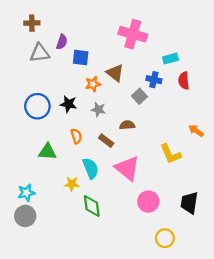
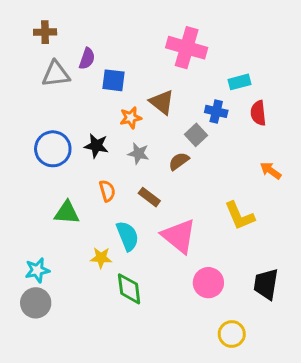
brown semicircle: (127, 125) -> (179, 161), moved, turned -32
orange arrow: (196, 131) -> (271, 171), moved

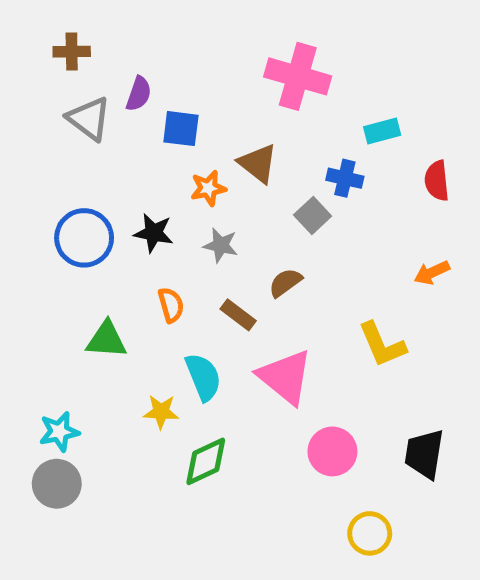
gray triangle: (56, 74) -> (89, 119), turned 44
red semicircle: (258, 113) -> (437, 181), moved
brown semicircle: (179, 161) -> (285, 283), moved
orange arrow: (271, 171) -> (432, 273), turned -60
green diamond: (129, 289) -> (206, 461), turned 72

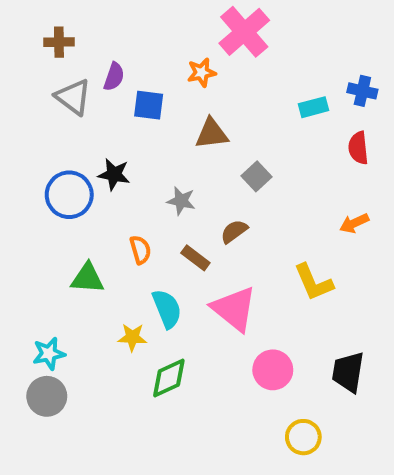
pink cross: (298, 76) -> (244, 32), moved, turned 33
brown triangle: (258, 163) -> (212, 134), turned -45
blue cross: (345, 178) -> (362, 91), moved
orange star: (208, 188) -> (202, 73), moved
black star: (154, 233) -> (114, 174), moved

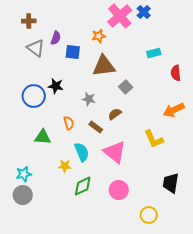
blue cross: (362, 91) -> (144, 12), moved, turned 32
brown triangle: (212, 134) -> (104, 66), size x1.4
orange arrow: (354, 223) -> (174, 110), size x1.5
pink circle: (273, 370) -> (119, 190), moved

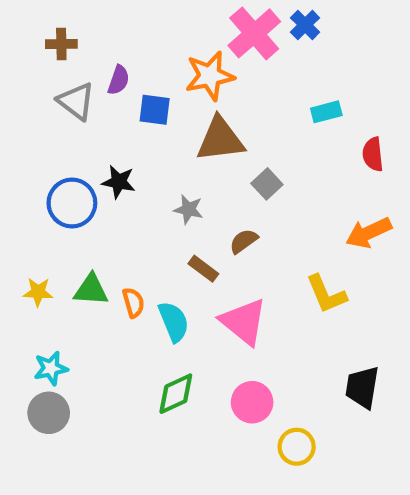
orange star: (99, 36) -> (210, 76), size x1.6
orange semicircle: (69, 123) -> (133, 303), moved
yellow star: (65, 166) -> (38, 292), moved
yellow circle: (149, 215) -> (297, 447), moved

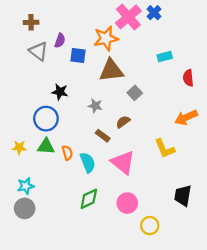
blue circle: (72, 203) -> (46, 119), moved

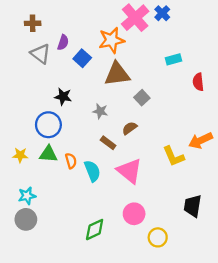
blue square: (78, 55) -> (82, 58), turned 35
orange arrow: (186, 118) -> (201, 141), moved
green diamond: (89, 199) -> (95, 230), moved

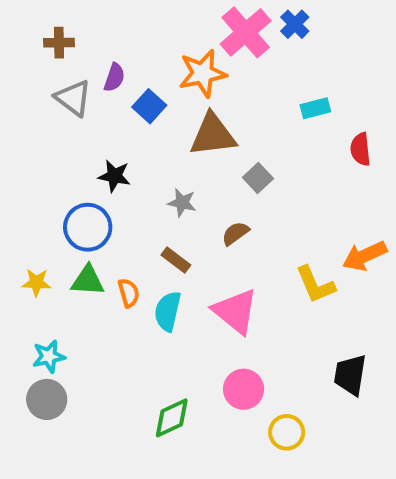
brown rectangle: (108, 143) -> (176, 260), moved
cyan semicircle: (92, 171) -> (168, 311), turned -145

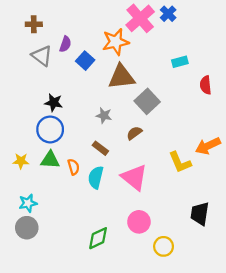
black star: (114, 176) -> (54, 103), moved
gray square: (258, 178) -> (147, 101), size x1.5

